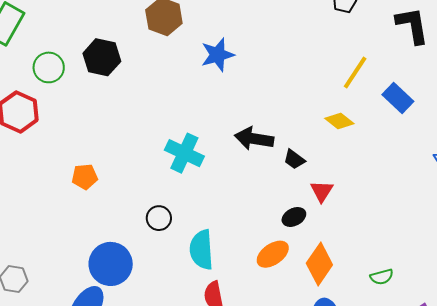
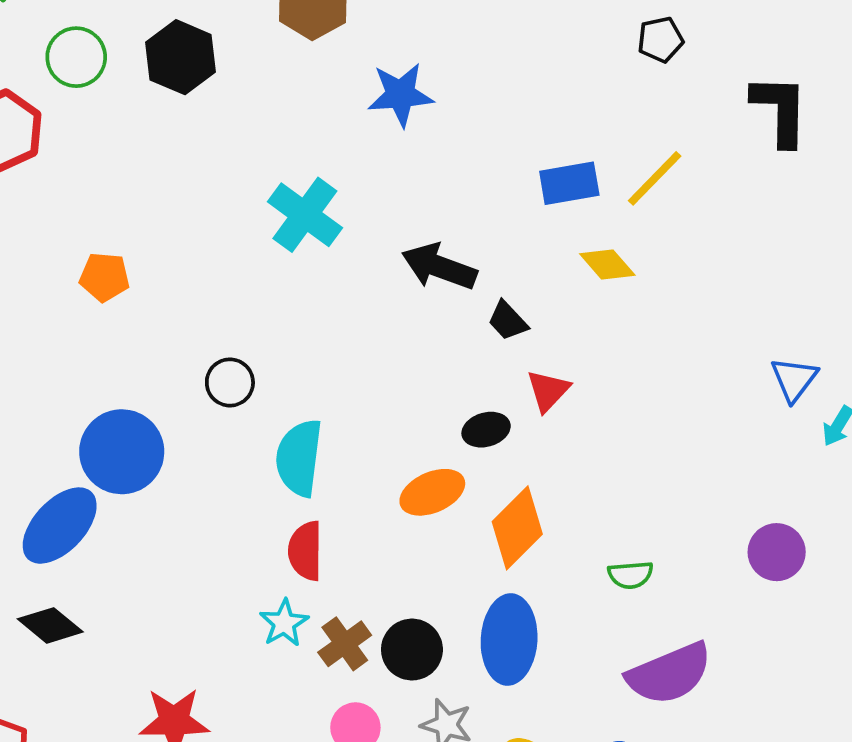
blue rectangle: (398, 98) -> (569, 183), moved, turned -64
cyan cross: (184, 153) -> (305, 215), moved

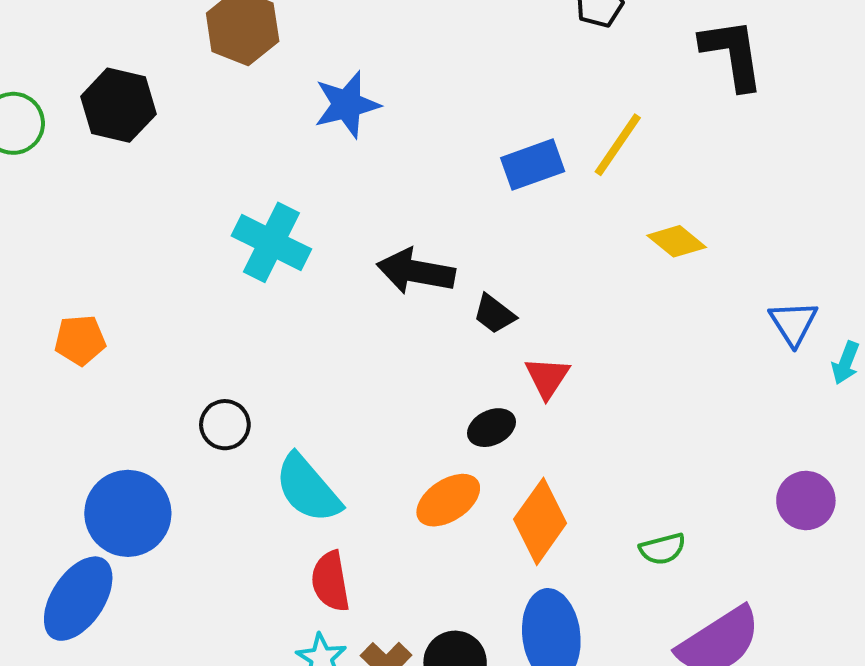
yellow diamond: (607, 265) -> (677, 241), moved
cyan semicircle: (299, 458) -> (308, 489), turned -38

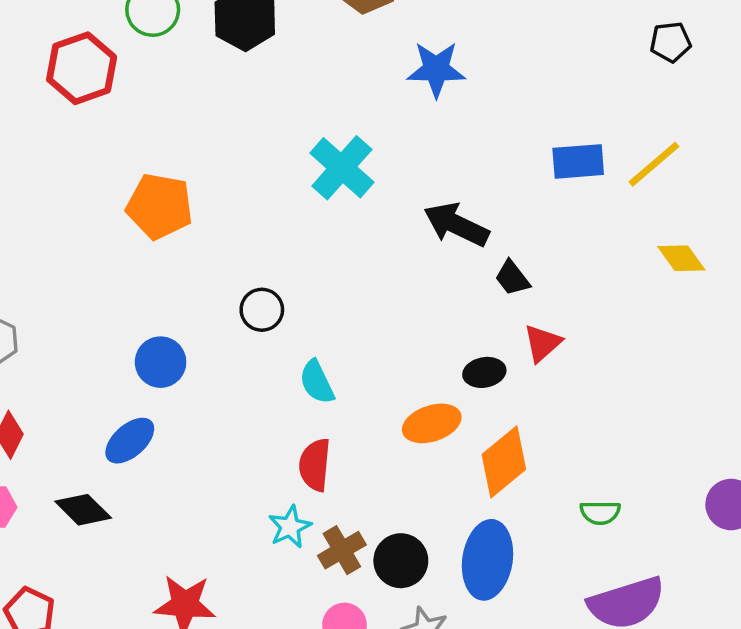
orange pentagon: (80, 340) -> (160, 206), size x1.5
cyan semicircle: (308, 489) -> (317, 382), size x0.7
blue circle: (128, 513) -> (161, 362), size x0.7
blue ellipse: (78, 599) -> (130, 441), moved, size x0.7

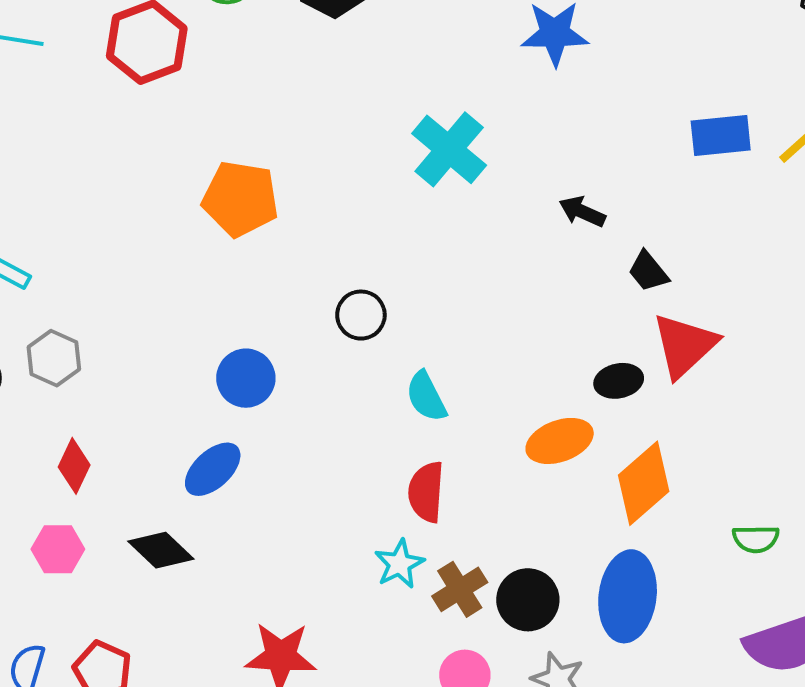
black arrow: (456, 225) -> (582, 212), size x0.6
red triangle: (542, 343) -> (685, 345), size x1.5

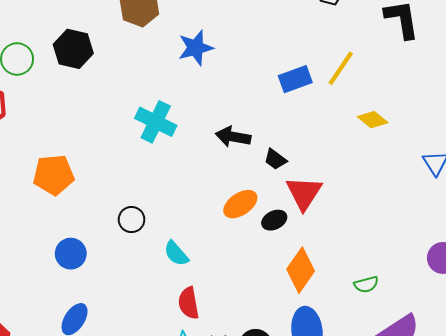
black arrow: (582, 212) -> (233, 137), size x1.4
blue circle: (246, 378) -> (71, 254), moved
orange ellipse: (560, 441) -> (240, 204), moved

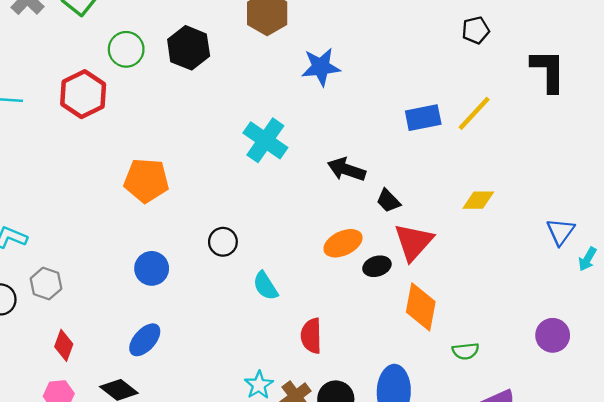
yellow diamond: (373, 120) -> (478, 200), moved, turned -48
orange diamond: (301, 270) -> (421, 307), moved, turned -33
red semicircle: (189, 303) -> (311, 336), moved

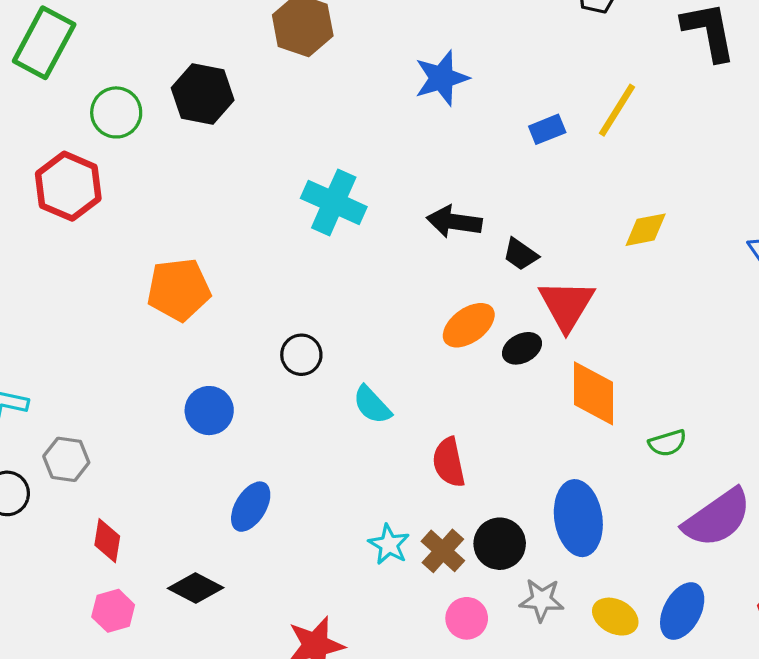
blue star: (321, 67) -> (442, 78), moved
blue rectangle: (423, 118) -> (547, 129), size x0.7
blue ellipse: (145, 340) -> (251, 507), moved

